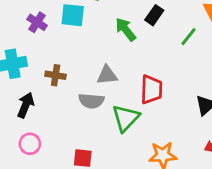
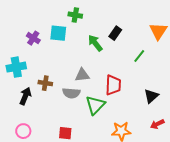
green line: (189, 37) -> (139, 56), moved
brown cross: (56, 75) -> (45, 83), moved
pink circle: (30, 144) -> (23, 131), moved

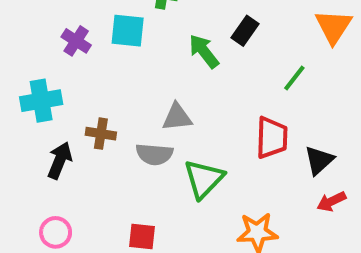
red trapezoid: (113, 85) -> (272, 138), moved
red arrow: (157, 124) -> (331, 202), moved

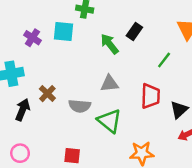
gray triangle: (177, 117) -> (109, 84), moved
brown cross: (101, 134) -> (47, 94), turned 35
green triangle: (204, 179) -> (109, 121), turned -35

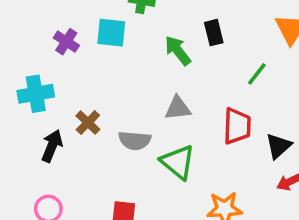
black rectangle: (134, 31) -> (214, 33), turned -49

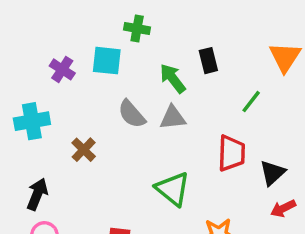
gray triangle: (178, 108) -> (173, 118), moved
gray semicircle: (135, 140) -> (132, 114), moved, turned 44
black arrow: (52, 146) -> (37, 194), moved

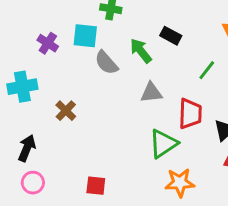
black rectangle: (208, 61) -> (171, 36), turned -48
gray semicircle: (132, 114) -> (106, 63), moved
gray triangle: (173, 118) -> (151, 93), moved
green triangle: (173, 189) -> (163, 144), moved, turned 48

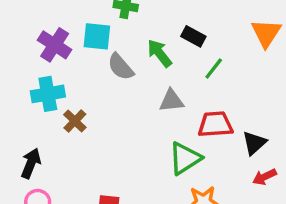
purple cross: (48, 43) -> (55, 45), size x1.4
green line: (207, 70) -> (214, 69), moved
cyan cross: (22, 87) -> (48, 94), moved
red trapezoid: (190, 114) -> (215, 124), turned -96

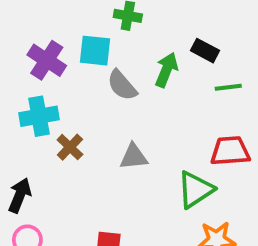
green arrow: (160, 53) -> (166, 70), turned 60
green line: (214, 69) -> (228, 87), turned 45
gray triangle: (171, 101) -> (134, 157), moved

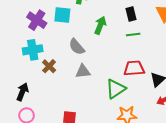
black rectangle: (205, 51) -> (131, 14), moved, turned 48
gray semicircle: (122, 85) -> (77, 47), moved

